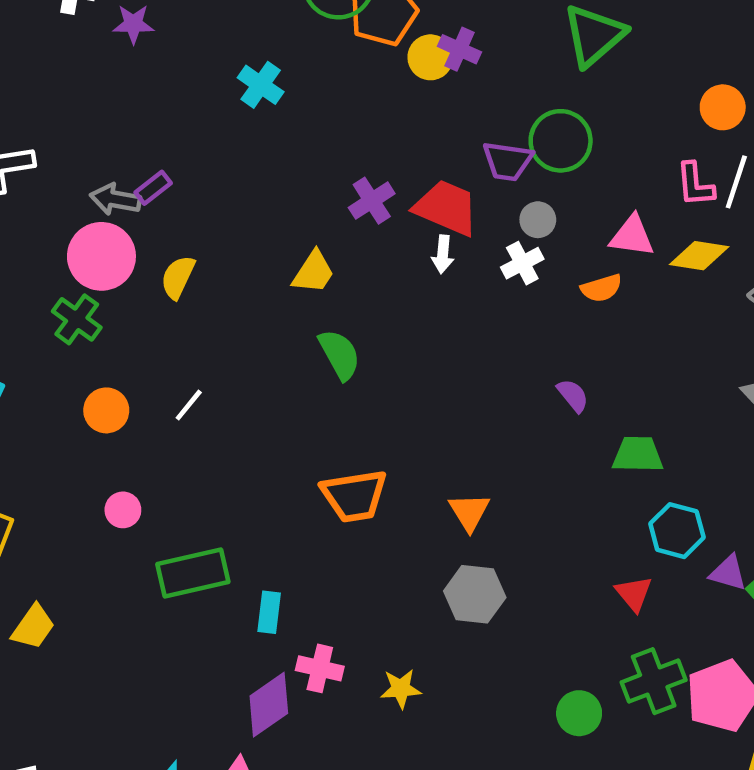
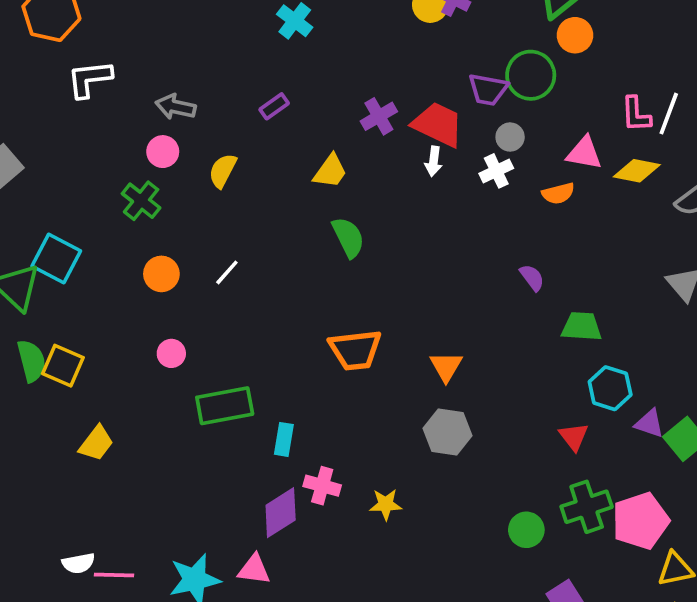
orange circle: (723, 107) -> (575, 35), moved
purple rectangle: (153, 188) -> (274, 106), moved
pink circle: (101, 256) -> (163, 152), size x0.6

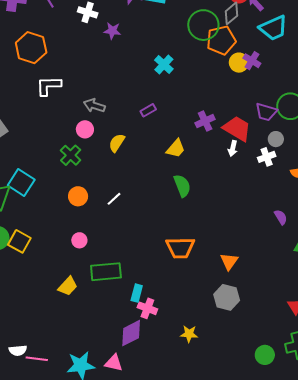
yellow trapezoid: (96, 443) -> (68, 286), moved
pink cross: (322, 486) -> (147, 308), moved

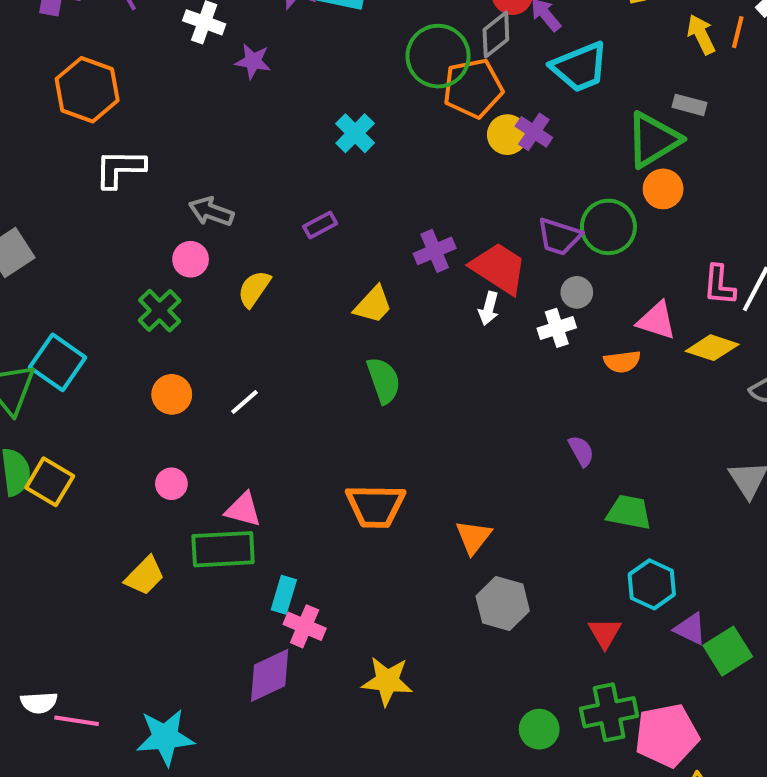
gray hexagon: (227, 297) -> (503, 603), moved
yellow star: (189, 334) -> (387, 681), size x1.4
pink triangle: (114, 363) -> (243, 510), moved

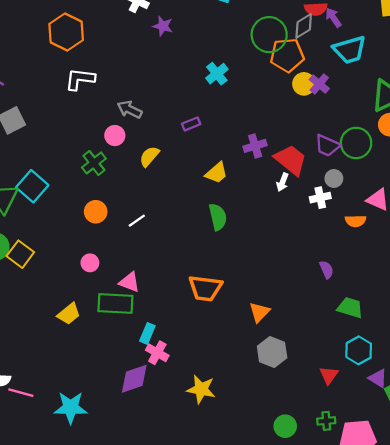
green cross: (609, 712) -> (326, 421), size x0.6

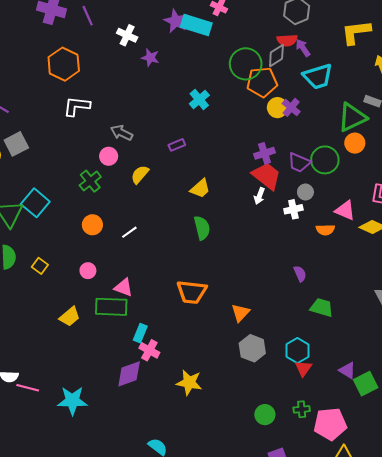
purple cross: (255, 146) -> (264, 153), moved
yellow square: (20, 254) -> (40, 266), moved, size x0.7
cyan hexagon: (359, 350) -> (297, 351), moved

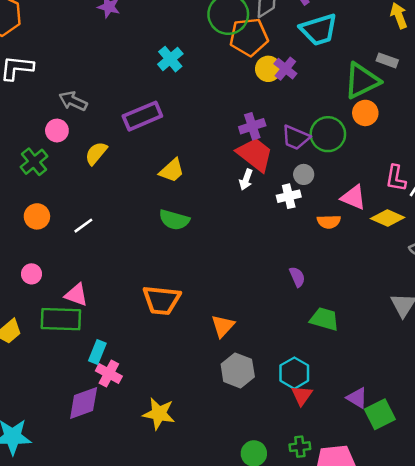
purple rectangle: (177, 145) -> (142, 116), size x1.8
green semicircle: (202, 228) -> (174, 220), turned 120

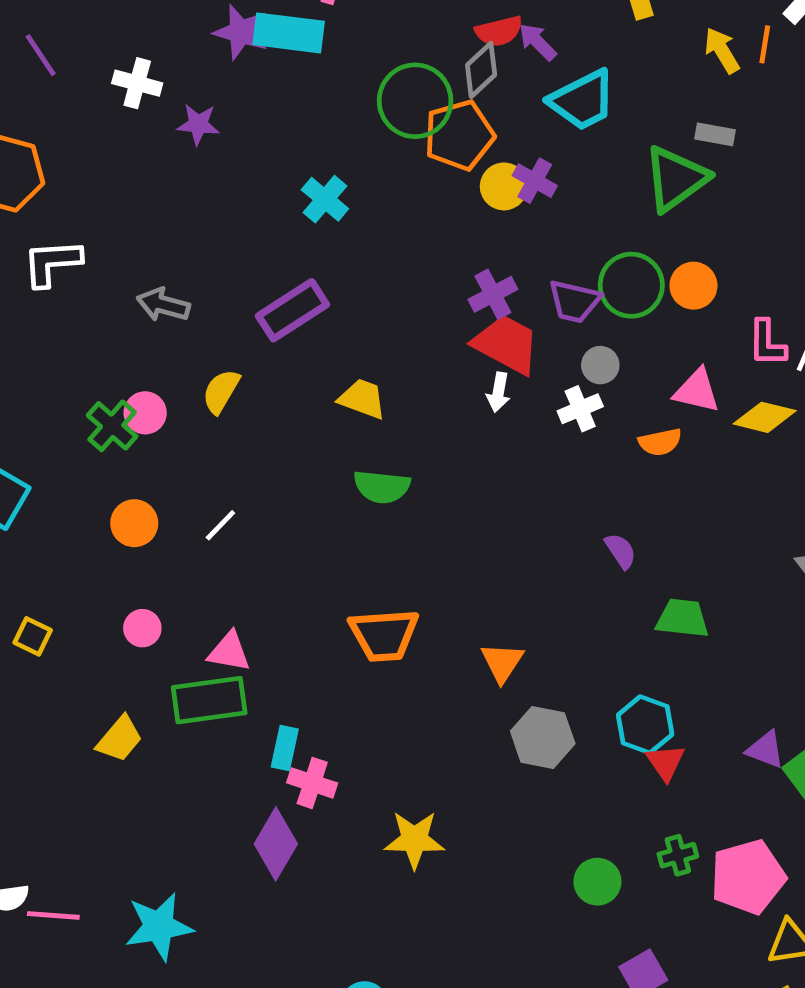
orange circle: (365, 113) -> (693, 286), moved
pink circle: (57, 131) -> (145, 413), moved
yellow trapezoid: (172, 170) -> (362, 399), turned -108
purple diamond: (84, 403) -> (276, 844), turned -30

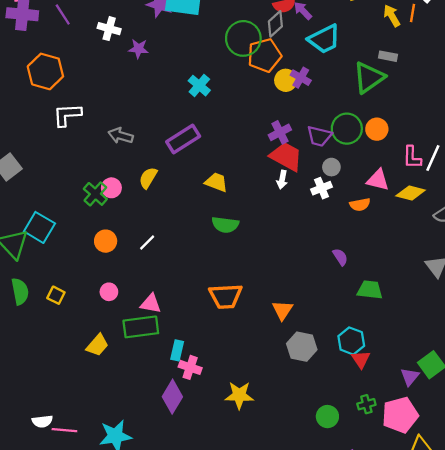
purple triangle: (765, 750) -> (410, 377), moved, turned 48

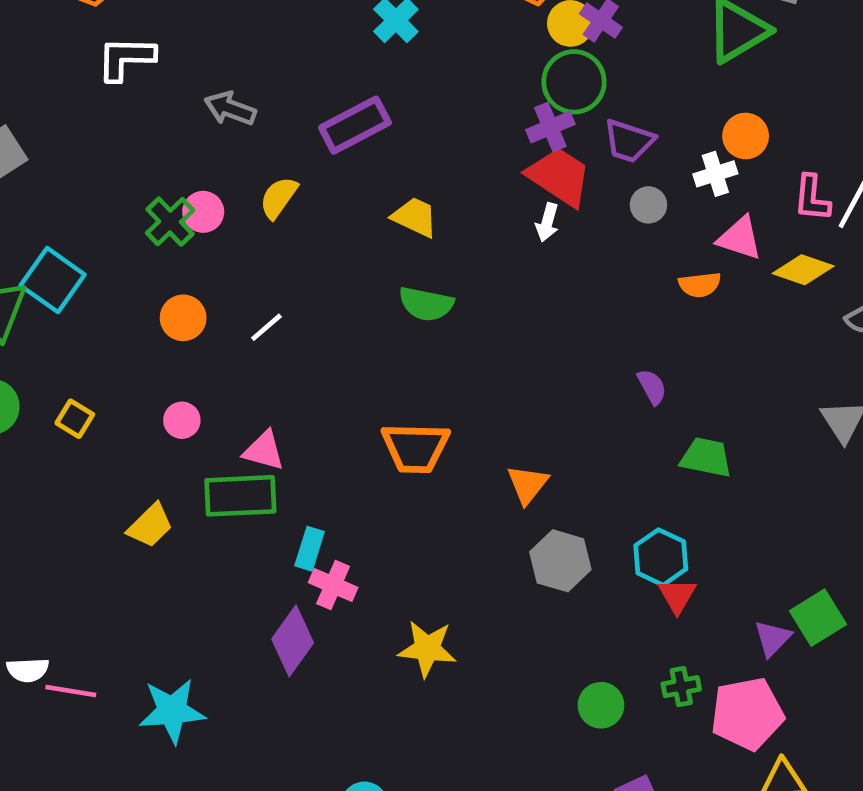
green circle: (347, 129) -> (574, 82), moved
white cross: (322, 188) -> (715, 174), moved

